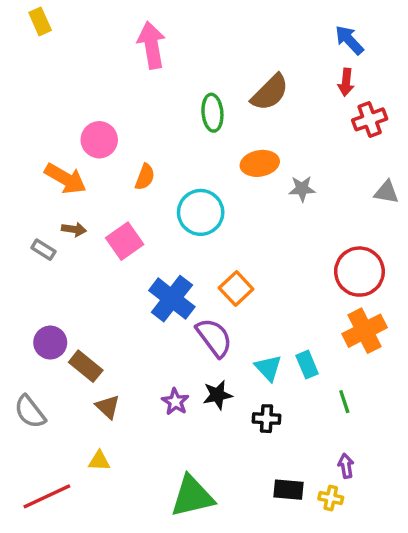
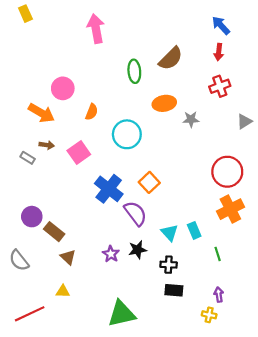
red cross: (370, 119) -> (220, 86), moved
gray triangle: (387, 192) -> (244, 121), turned -42
black rectangle: (288, 490) -> (174, 290), moved

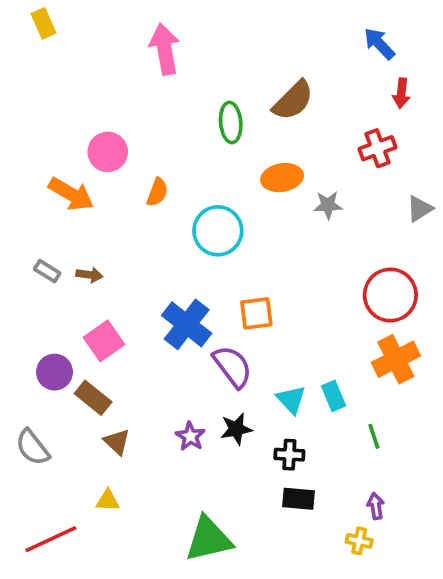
red arrow: (219, 52) -> (401, 93), moved
brown arrow: (47, 145) -> (89, 275), moved
pink square: (79, 152) -> (104, 341), moved
orange square: (149, 182) -> (256, 313), turned 36

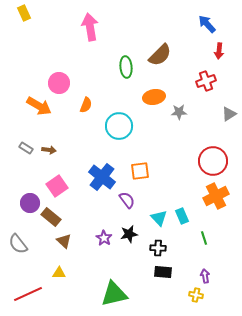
purple semicircle: (233, 367) -> (127, 200), size x0.7

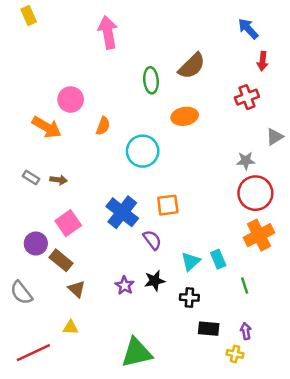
gray star: (179, 112) -> (246, 161), moved
cyan triangle: (159, 218) -> (191, 261), turned 30
black rectangle: (163, 272) -> (209, 329), moved

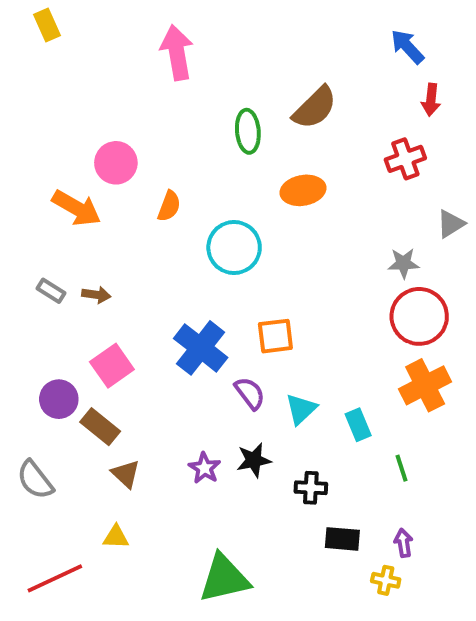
cyan triangle: (191, 261) -> (301, 409), moved

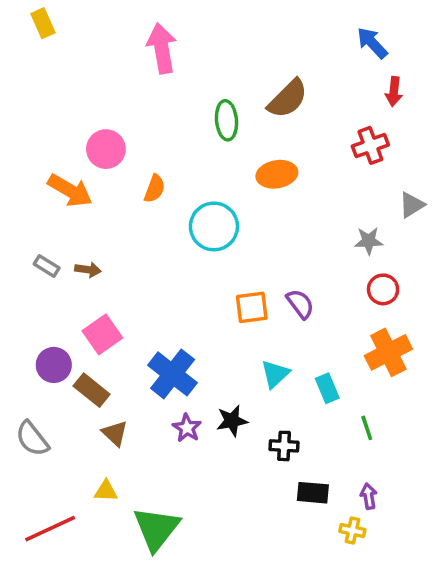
red circle: (419, 316) -> (383, 289), size x0.6
blue cross: (201, 348) -> (173, 374), moved
purple semicircle: (250, 393) -> (300, 304), moved
green triangle: (224, 578) -> (156, 529), moved, turned -39

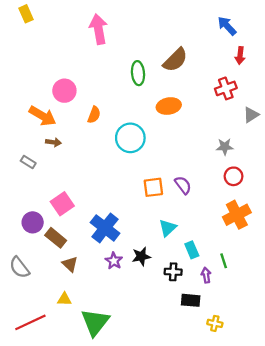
gray triangle: (412, 205) -> (251, 115), moved
brown arrow: (88, 270) -> (53, 142), moved
cyan rectangle: (327, 388) -> (192, 250), moved
purple arrow: (369, 496) -> (206, 275), moved

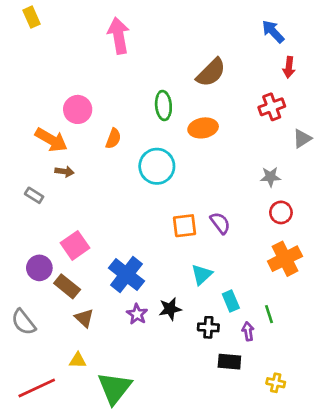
green ellipse: (138, 73) -> (163, 106), moved
yellow cross: (215, 323) -> (276, 383), moved

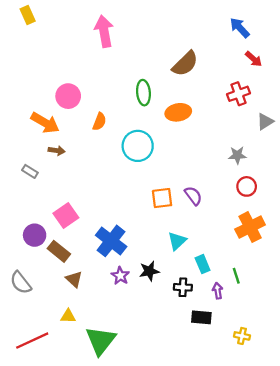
red arrow: (289, 67) -> (254, 59), turned -54

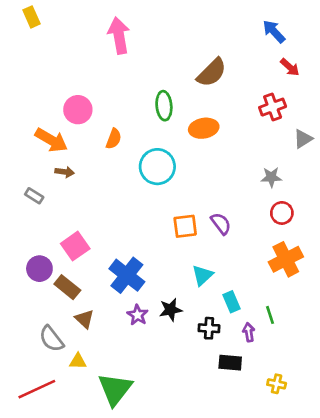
gray semicircle: (21, 283) -> (51, 339), moved

